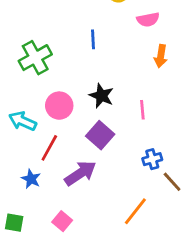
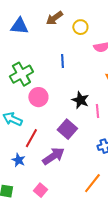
black star: (102, 96) -> (80, 100), moved
pink circle: (59, 106) -> (38, 97), moved

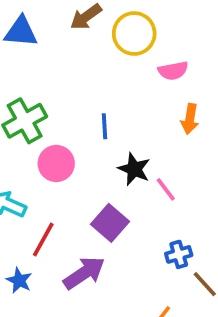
yellow circle: (80, 27) -> (134, 34), size x1.5
blue line: (62, 61) -> (104, 126), moved
pink line: (97, 111) -> (166, 189), turned -32

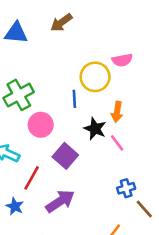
yellow circle: (134, 34) -> (95, 77), moved
orange arrow: (190, 119) -> (117, 112), moved
purple square: (110, 223) -> (65, 156), moved

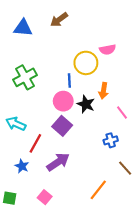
pink circle: (41, 125) -> (63, 101), moved
pink line: (117, 143) -> (122, 112), moved
blue cross: (126, 188) -> (111, 140), moved

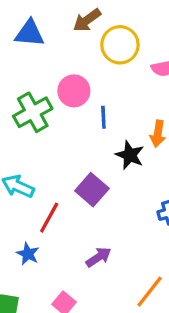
yellow circle: (86, 63) -> (120, 45), moved
pink circle: (63, 101) -> (74, 91), moved
purple arrow: (58, 162) -> (99, 257), moved, size x0.7

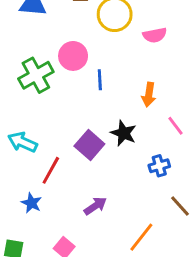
black star: (130, 155) -> (124, 133), moved

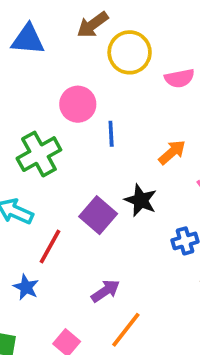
green cross: (36, 75) -> (39, 154), moved
orange arrow: (149, 95) -> (172, 152), turned -140
orange line: (141, 237) -> (126, 330), moved

